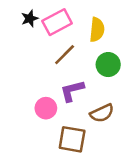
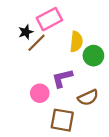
black star: (30, 18) -> (26, 32), moved
yellow semicircle: (97, 30) -> (76, 42), moved
brown line: (65, 55) -> (37, 43), moved

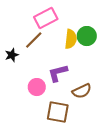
black star: (26, 32) -> (12, 55), moved
green circle: (93, 56) -> (87, 36), moved

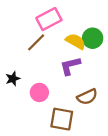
yellow semicircle: (71, 39) -> (76, 41), turned -66
black star: (12, 55) -> (13, 79), moved
purple L-shape: (58, 73) -> (70, 66), moved

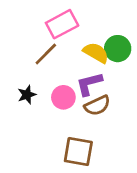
black star: (13, 79) -> (27, 95), moved
pink circle: (39, 92) -> (63, 97), moved
brown semicircle: (87, 97) -> (97, 105), moved

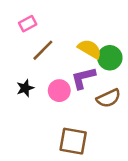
pink rectangle: (62, 24) -> (28, 24), moved, size x0.6
green circle: (118, 49) -> (110, 58), moved
brown semicircle: (97, 105) -> (109, 98), moved

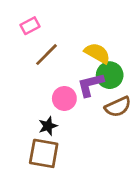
green circle: (110, 58) -> (110, 75), moved
black star: (25, 88) -> (48, 126), moved
brown square: (73, 141) -> (44, 153), moved

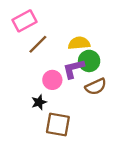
pink rectangle: (30, 26) -> (24, 21), size x1.5
yellow semicircle: (97, 53) -> (79, 43), turned -35
brown square: (44, 153) -> (58, 124), moved

